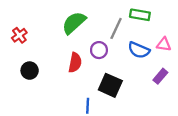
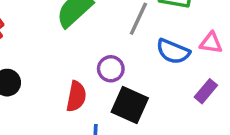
purple circle: (99, 50) -> (111, 69), moved
red semicircle: (75, 63) -> (76, 96), moved

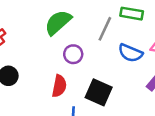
purple circle: (111, 69) -> (73, 54), moved

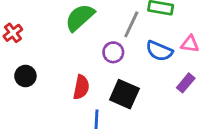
purple circle: (73, 54) -> (113, 52), moved

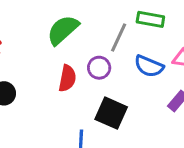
red semicircle: (81, 87) -> (67, 78), moved

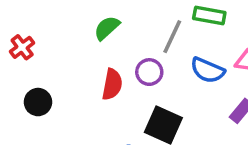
green semicircle: (63, 30) -> (107, 28), size x0.7

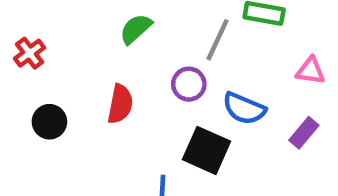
blue semicircle: (208, 70) -> (244, 108), moved
red semicircle: (112, 84) -> (120, 104), moved

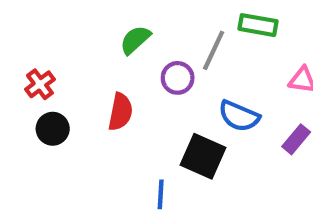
red cross: (30, 53) -> (40, 84), moved
purple circle: (189, 84) -> (178, 78), moved

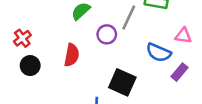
blue semicircle: (239, 116) -> (159, 53), moved

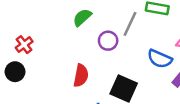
red semicircle: (72, 55) -> (81, 76), moved
black circle: (30, 66) -> (15, 72), moved

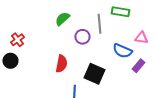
gray line: (130, 24) -> (99, 24), turned -30

